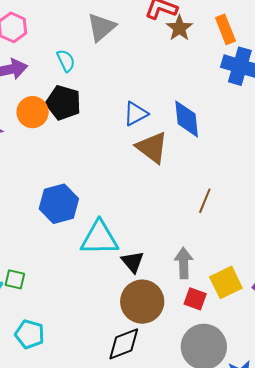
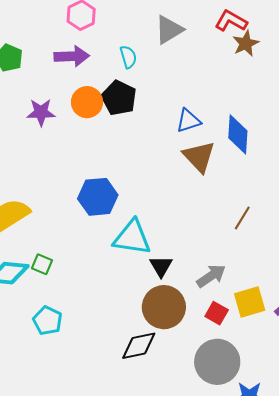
gray arrow: (184, 263) -> (211, 276), turned 48

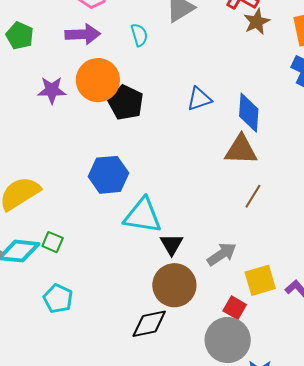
black pentagon: (119, 98) -> (126, 103), moved
orange circle: (87, 102) -> (98, 80), size x1.4
brown triangle: (199, 157) -> (241, 150), moved, turned -45
red square: (217, 313) -> (235, 308), moved

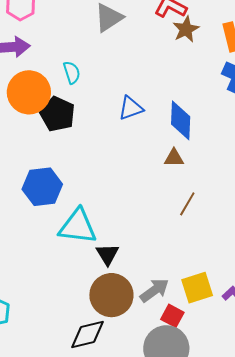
cyan semicircle: (139, 35) -> (72, 72), moved
brown triangle: (241, 150) -> (174, 158), size x0.6
gray arrow: (222, 254) -> (154, 290), moved

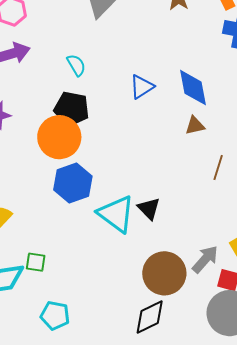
orange circle: (29, 92) -> (59, 137), moved
cyan triangle: (78, 226) -> (116, 214), turned 42
black triangle: (107, 254) -> (149, 209), moved

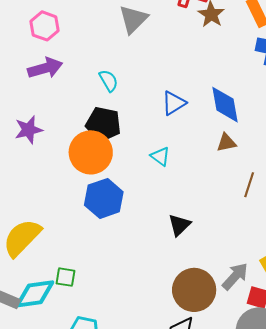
black triangle: (149, 209) -> (179, 225), turned 30
cyan triangle: (116, 214) -> (160, 156), moved, size x0.5

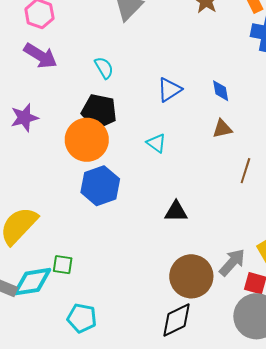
purple arrow: (45, 68) -> (40, 56), turned 48
blue diamond: (225, 105) -> (221, 91), size x0.6
black triangle: (179, 225) -> (176, 212), turned 45

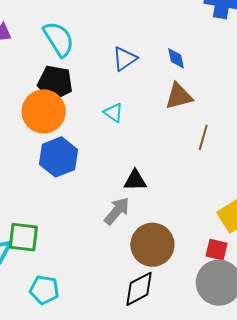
cyan semicircle: (104, 68) -> (59, 39), size x1.6
brown triangle: (222, 129) -> (179, 96), size x1.4
gray arrow: (232, 262) -> (117, 211), moved
green square: (63, 265) -> (23, 237), size x1.5

